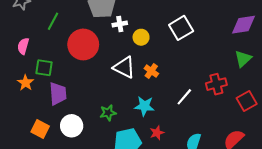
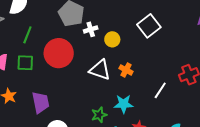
green square: (44, 68) -> (25, 63), moved
green star: (108, 113) -> (99, 115), moved

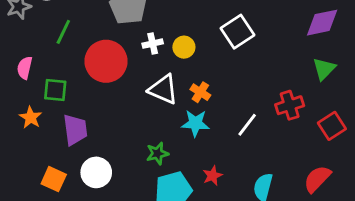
white cross: (91, 29) -> (153, 44), moved
green square: (25, 63) -> (55, 90), moved
cyan star: (124, 104) -> (195, 123), moved

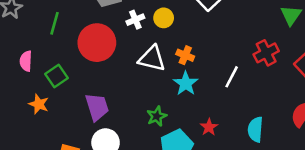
green square: (55, 90) -> (56, 76), turned -30
cyan star: (195, 123) -> (186, 84), turned -30
purple trapezoid: (75, 130) -> (97, 107), moved

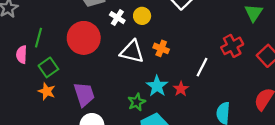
white cross: (135, 20) -> (117, 18), turned -35
green line: (54, 23) -> (39, 38), moved
cyan star: (186, 84) -> (157, 86), moved
orange star: (39, 104) -> (47, 91), moved
red star: (209, 127) -> (181, 89), moved

